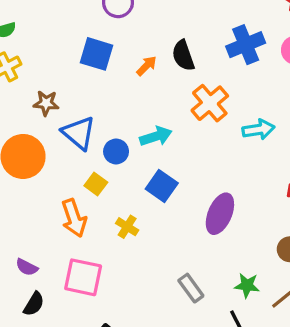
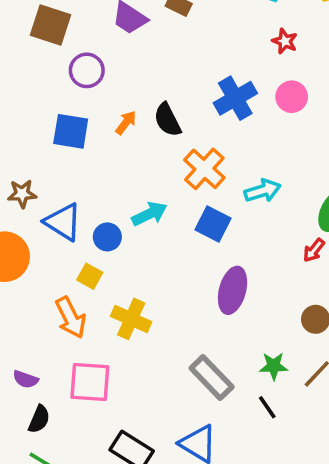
orange arrow: (146, 66) -> (126, 123), moved
blue square: (162, 186) -> (213, 224), moved
yellow cross: (127, 227) -> (131, 319), size x1.5
gray rectangle: (191, 288) -> (212, 378), size x1.4

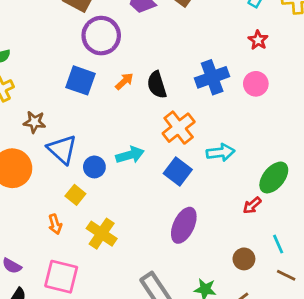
purple circle: (87, 70) -> (101, 36), size x1.4
orange arrow: (71, 318) -> (55, 224), size x0.6

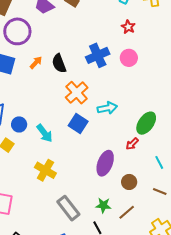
cyan arrow: (130, 155) -> (45, 133), moved, turned 72
purple ellipse: (184, 225) -> (105, 163), moved
yellow cross: (102, 234) -> (45, 170), moved
cyan line: (278, 244) -> (159, 162), moved

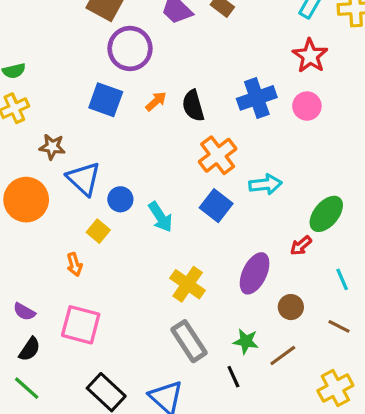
red star: (128, 27) -> (310, 56), size x1.5
yellow cross: (45, 170) -> (188, 284), moved

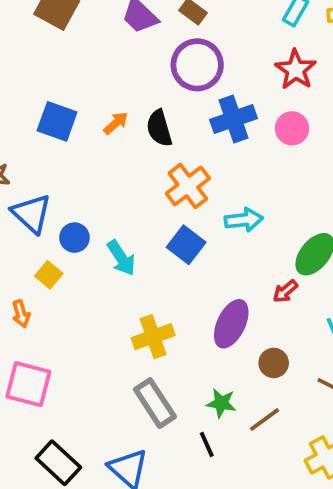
purple circle: (130, 48) -> (197, 65), moved
yellow cross: (188, 284) -> (153, 337), turned 36

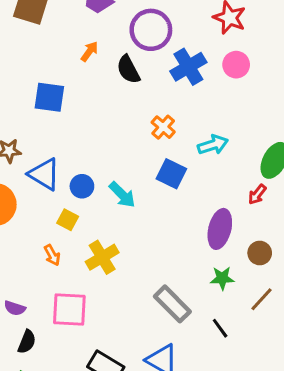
orange arrow: (116, 123) -> (89, 51), moved
black semicircle: (159, 128) -> (128, 69), moved
orange cross: (188, 186) -> (163, 127), size x0.7
yellow cross: (153, 337) -> (102, 257), moved
green star: (221, 403) -> (222, 278), moved

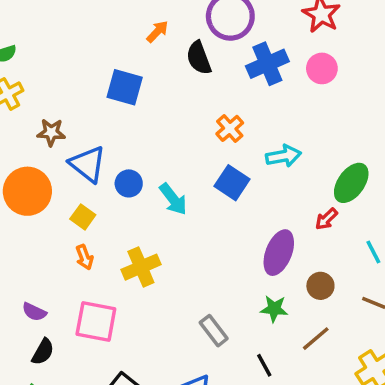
blue square: (49, 97) -> (125, 87), moved
yellow square: (68, 220) -> (83, 217), moved
gray rectangle: (172, 304) -> (214, 331), size x0.7

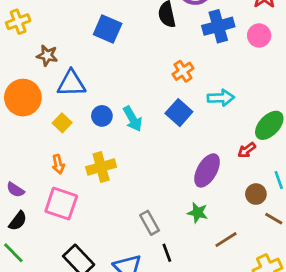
blue triangle: (88, 164) -> (71, 83), turned -48
blue circle: (129, 183) -> (102, 116), moved
orange arrow: (84, 257) -> (58, 164), moved
brown circle: (320, 286) -> (256, 194), moved
black line: (264, 365) -> (167, 253), moved

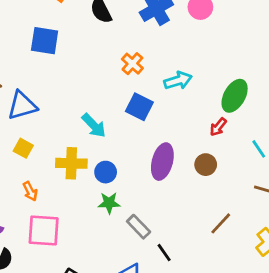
blue circle: (102, 116) -> (106, 172), moved
yellow cross: (101, 167) -> (71, 163), moved, turned 32
purple ellipse: (207, 170) -> (162, 162), moved
brown circle: (256, 194) -> (206, 165), moved
green star: (198, 213) -> (109, 203), moved

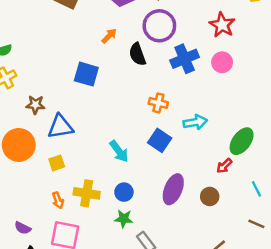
orange cross: (132, 64) -> (158, 103), turned -36
yellow square: (23, 148) -> (57, 163), turned 35
yellow cross: (71, 163) -> (87, 193), moved

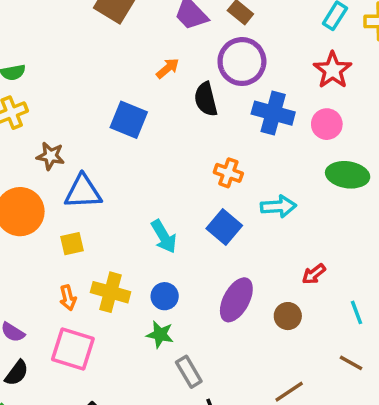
blue cross: (185, 59) -> (273, 113), turned 32
green ellipse: (242, 141) -> (348, 175), moved, turned 56

